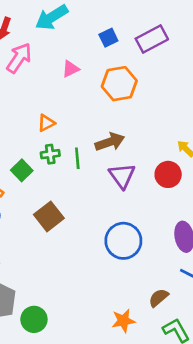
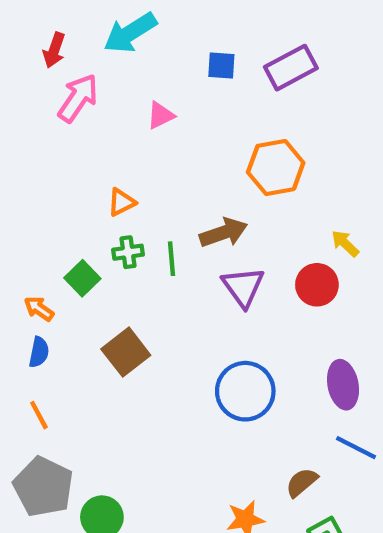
blue square: (108, 38) -> (221, 65), turned 30
orange hexagon: (119, 84) -> (276, 167), moved

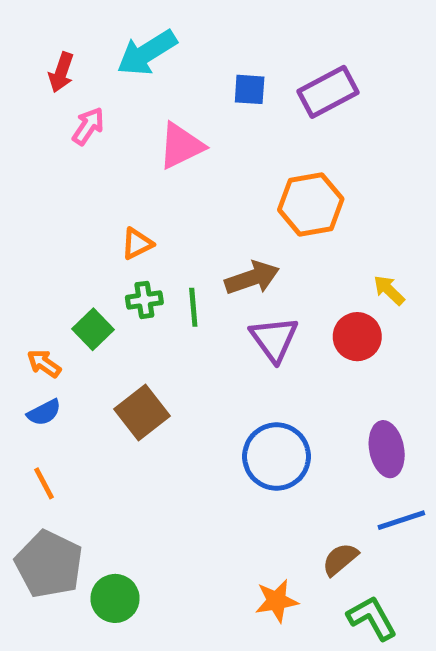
pink arrow: (78, 98) -> (88, 126), size x0.7
pink triangle: (161, 115) -> (181, 146), size x1.5
blue semicircle: (39, 352) -> (44, 412), turned 52
blue line: (356, 448) -> (401, 520), turned -45

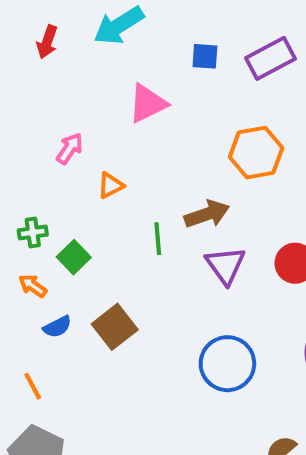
pink arrow: (88, 126) -> (70, 148), moved
green cross: (144, 300) -> (33, 233), moved
blue semicircle: (44, 412) -> (57, 327), moved

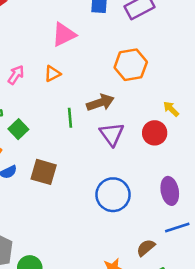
pink arrow: (70, 148) -> (16, 75), moved
orange triangle: (111, 185) -> (52, 74), moved
brown square: (115, 327) -> (44, 172), turned -36

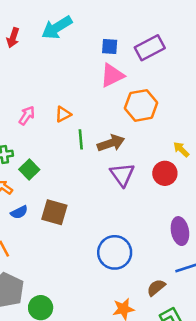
pink triangle: (64, 34) -> (112, 75), moved
green line: (70, 118) -> (81, 139), moved
blue circle: (113, 195) -> (115, 252), moved

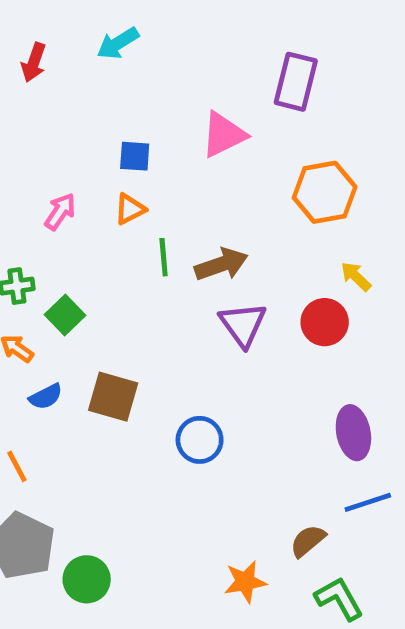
cyan arrow: (57, 28) -> (118, 43), size x0.7
blue square: (110, 46) -> (135, 156), moved
purple rectangle: (150, 48) -> (296, 82), turned -48
orange hexagon: (141, 105) -> (325, 192), moved
blue circle: (115, 252) -> (200, 440), moved, size x0.7

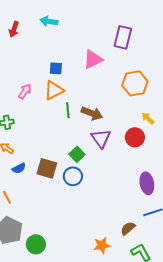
cyan arrow: (118, 43) -> (49, 21), turned 42
orange triangle: (130, 209) -> (54, 90), size x1.5
brown arrow: (221, 264) -> (92, 113), turned 40
green square: (65, 315) -> (77, 154), moved
blue circle: (200, 440) -> (73, 176), moved

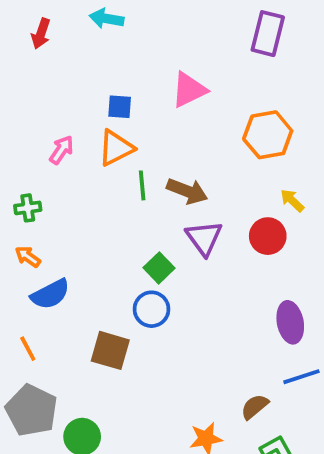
purple rectangle: (123, 37) -> (268, 34), moved
blue semicircle: (19, 168) -> (50, 294), size x1.5
brown square: (47, 168) -> (110, 350), moved

